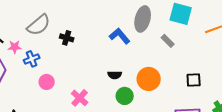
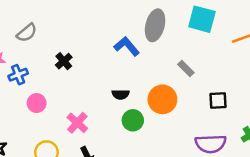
gray semicircle: (39, 25) -> (27, 33), size x0.7
black cross: (67, 38) -> (64, 61), moved, turned 32
gray rectangle: (168, 41) -> (186, 69), moved

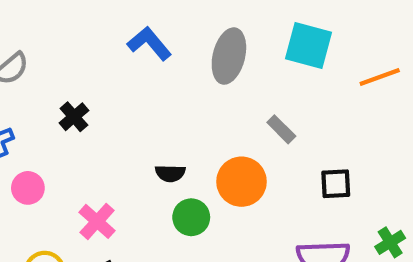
blue L-shape: (127, 46) -> (149, 43), moved

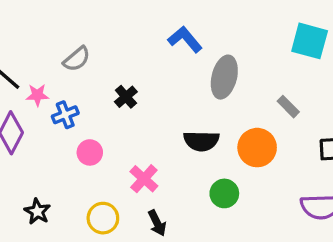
gray ellipse: (229, 56) -> (224, 77), moved
black semicircle: (170, 173) -> (201, 141), size x1.5
green circle: (191, 217) -> (224, 193), moved

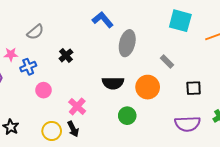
black arrow: (157, 223) -> (73, 129), moved

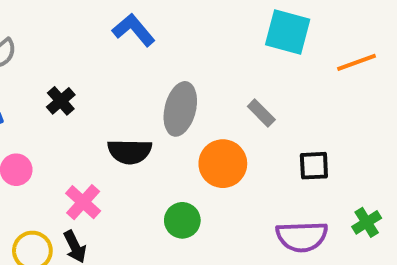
gray ellipse: (127, 43) -> (180, 109), moved
black semicircle: (113, 83) -> (130, 151), moved

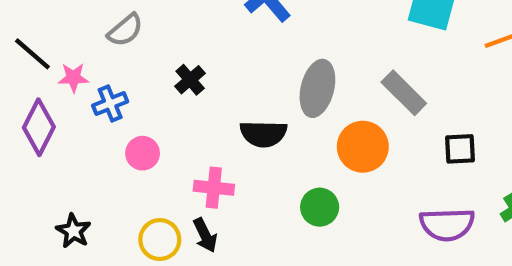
gray rectangle: (261, 113) -> (404, 93), size x1.5
pink cross: (83, 202) -> (214, 188), turned -36

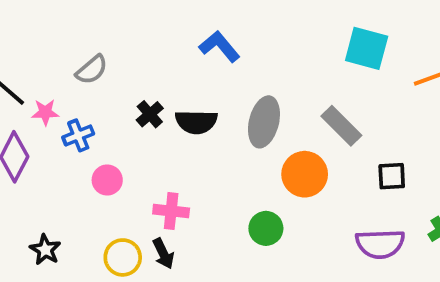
black semicircle: (263, 134) -> (196, 122), moved

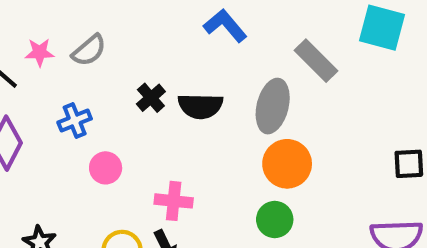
pink star: (45, 112) -> (40, 52), moved
gray rectangle: (341, 126) -> (316, 61), moved
orange circle: (305, 174) -> (287, 164), moved

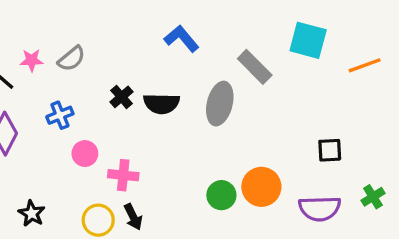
orange circle: (287, 164) -> (261, 187), moved
pink cross: (174, 201) -> (123, 175), moved

